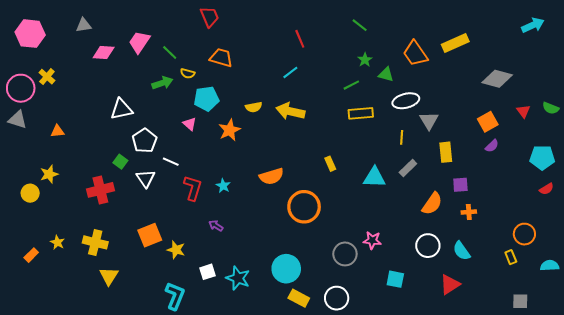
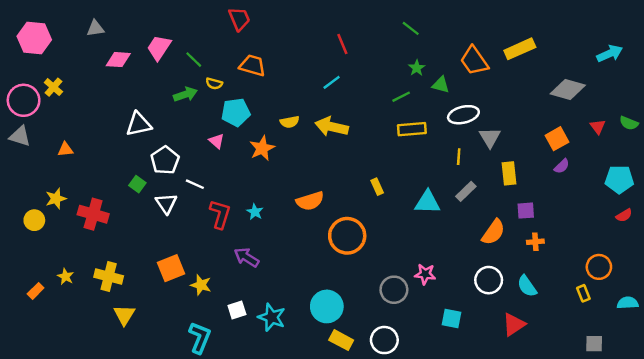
cyan arrow: (533, 25) -> (610, 54), moved
red cross: (100, 190) -> (93, 214), moved, turned 30
purple arrow: (216, 226) -> (246, 257), size x1.5

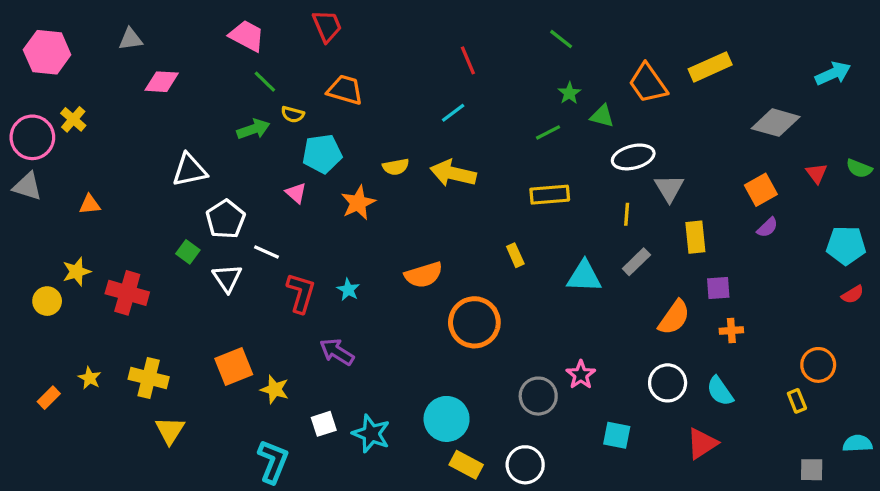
pink trapezoid: (159, 48) -> (247, 36), moved, turned 84
yellow rectangle: (412, 129) -> (550, 195), moved
pink star: (425, 274) -> (581, 375), turned 30
cyan semicircle: (628, 303) -> (857, 443), moved

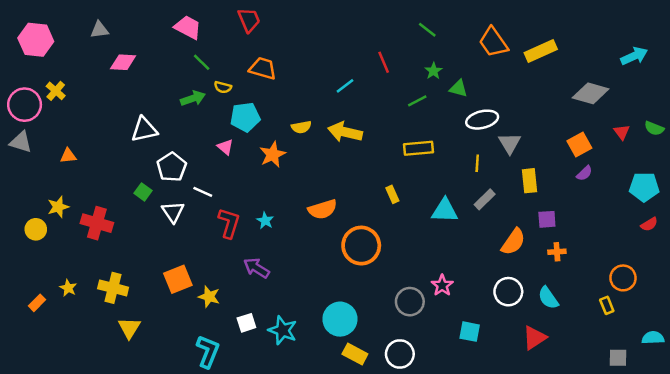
red line: (468, 60) -> (384, 62), moved
orange trapezoid: (648, 83) -> (493, 42), moved

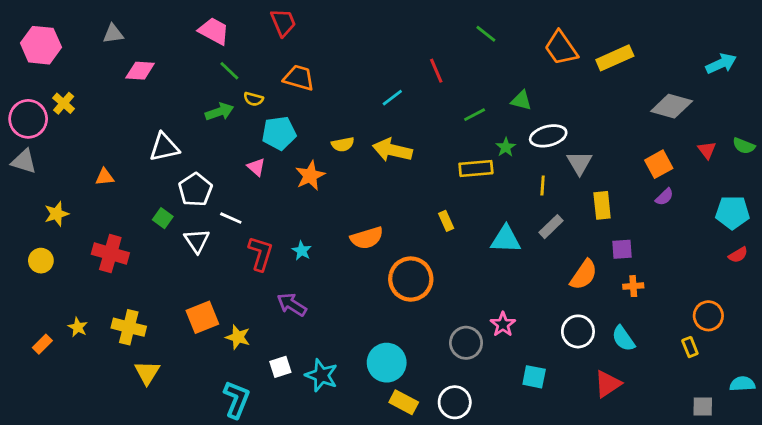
green star: (433, 71) -> (506, 147), moved
orange triangle: (68, 156) -> (105, 177), moved
yellow star: (58, 207) -> (56, 214), moved

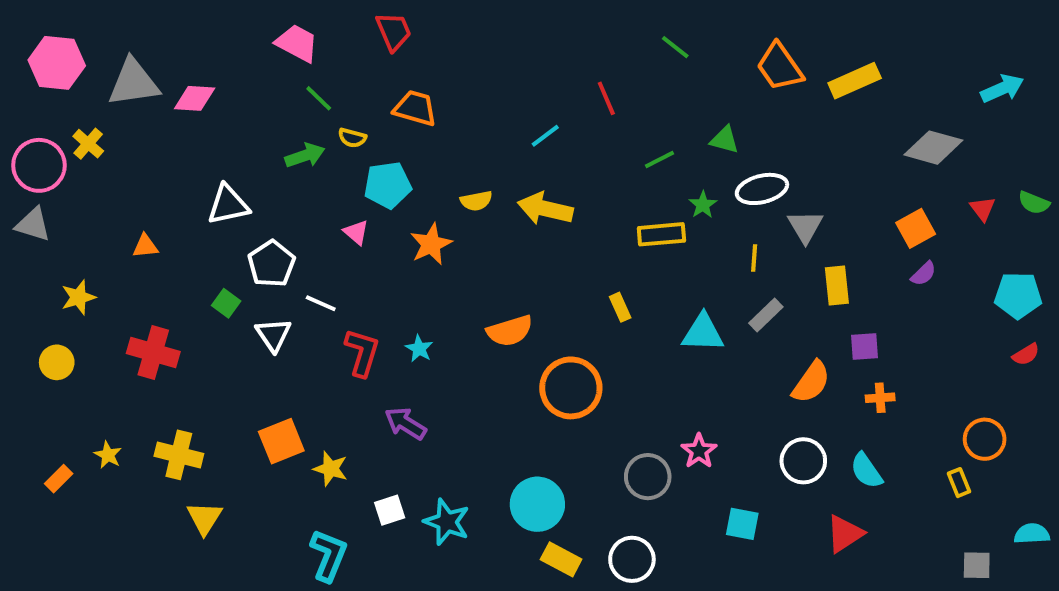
gray triangle: (113, 34) -> (134, 83), moved, size x1.8

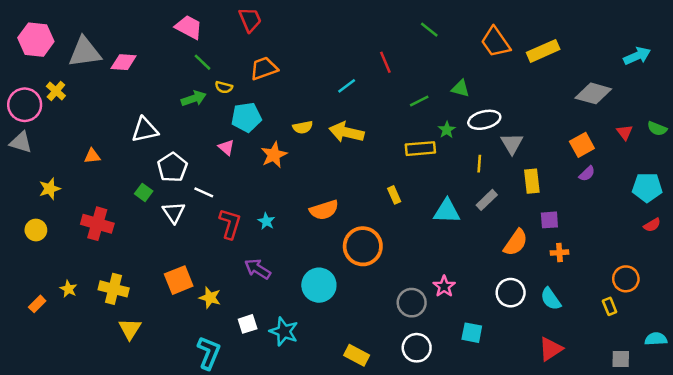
orange trapezoid: (415, 108) -> (264, 68), turned -36
cyan circle: (537, 504) -> (319, 285), moved
red triangle: (845, 534) -> (551, 349), moved
white circle: (632, 559) -> (417, 348), moved

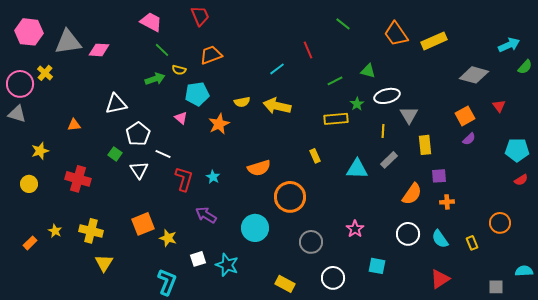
green semicircle: (657, 129) -> (525, 67), moved, turned -70
gray circle: (412, 303) -> (311, 242), moved
yellow rectangle: (610, 306) -> (472, 243), moved

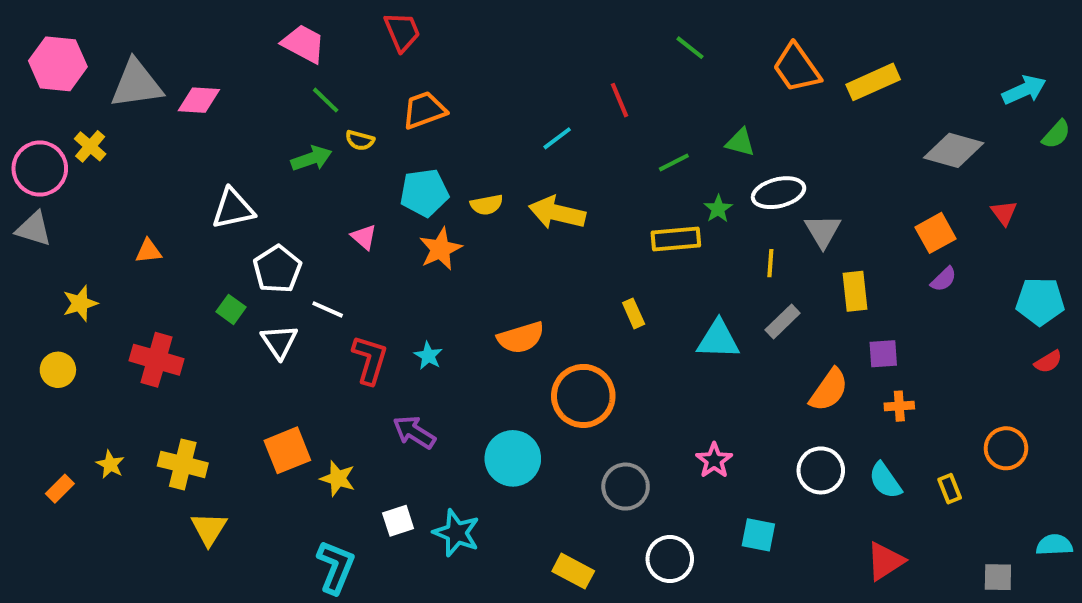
cyan pentagon: (197, 94) -> (424, 193), moved

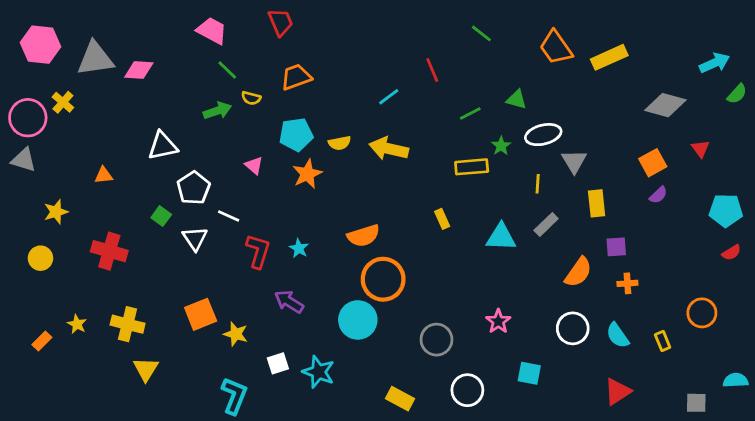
orange circle: (583, 396) -> (383, 279), moved

